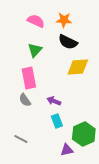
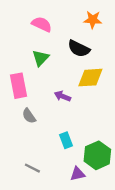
orange star: (64, 20) -> (93, 20), moved
pink rectangle: (29, 78) -> (18, 86), moved
purple arrow: (54, 101) -> (63, 96), moved
gray line: (21, 139) -> (32, 168), moved

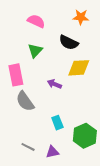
gray semicircle: (29, 116) -> (25, 101), size x1.5
purple triangle: (78, 174) -> (52, 152), moved

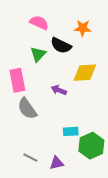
orange star: (81, 17) -> (83, 28), moved
black semicircle: (69, 42) -> (61, 45), moved
cyan rectangle: (57, 123) -> (71, 131), moved, turned -72

